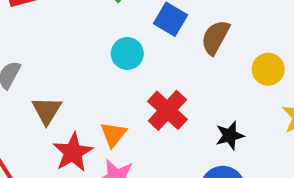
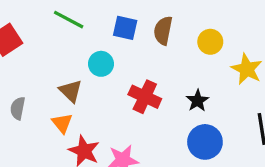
brown triangle: (47, 110) -> (71, 91), moved
orange triangle: (113, 134) -> (62, 123), moved

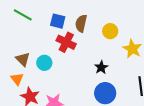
cyan circle: (101, 64) -> (44, 63), moved
red cross: (145, 97) -> (66, 42), moved

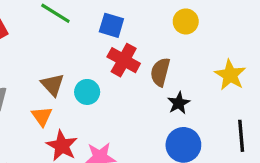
brown semicircle: (81, 23) -> (160, 72), moved
yellow circle: (110, 31) -> (186, 21), moved

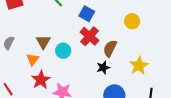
yellow star: (230, 75) -> (139, 66), moved
black star: (179, 103) -> (103, 68), moved

